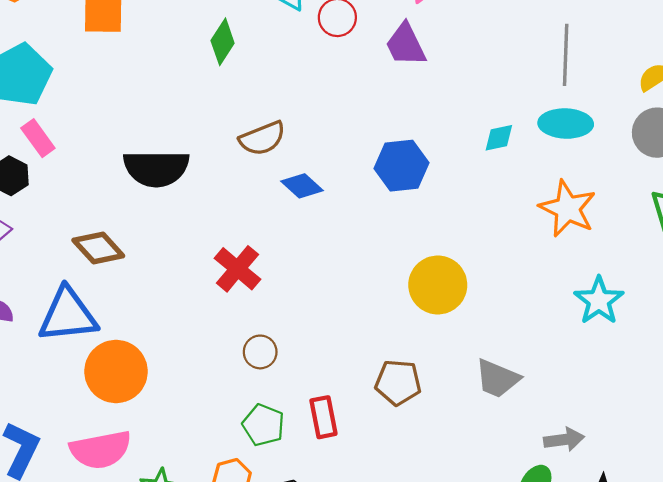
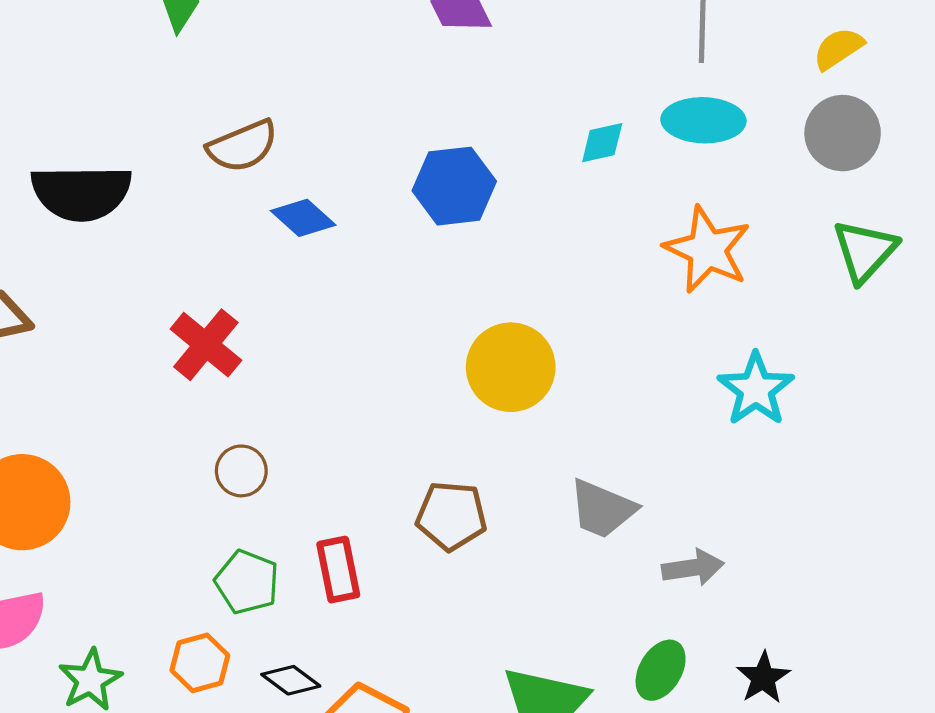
gray arrow: (564, 440) -> (693, 568), moved

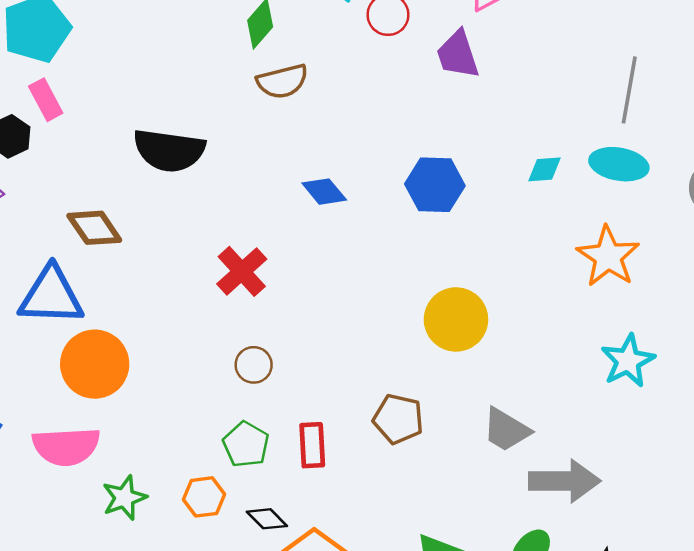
brown semicircle: (242, 146) -> (282, 81), moved
gray arrow: (693, 568) -> (564, 481), size x1.6

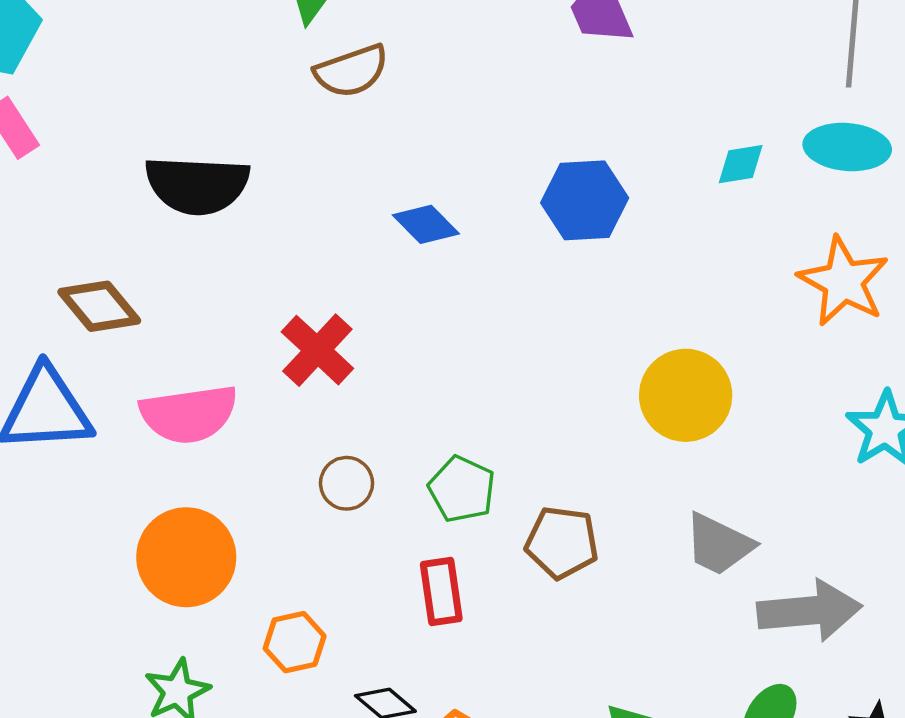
yellow circle: (456, 319) -> (686, 395), moved
orange circle: (95, 364) -> (186, 557), moved
green pentagon: (246, 444) -> (462, 489), moved
pink semicircle: (66, 446) -> (189, 414), moved
orange hexagon: (204, 497) -> (295, 642), moved

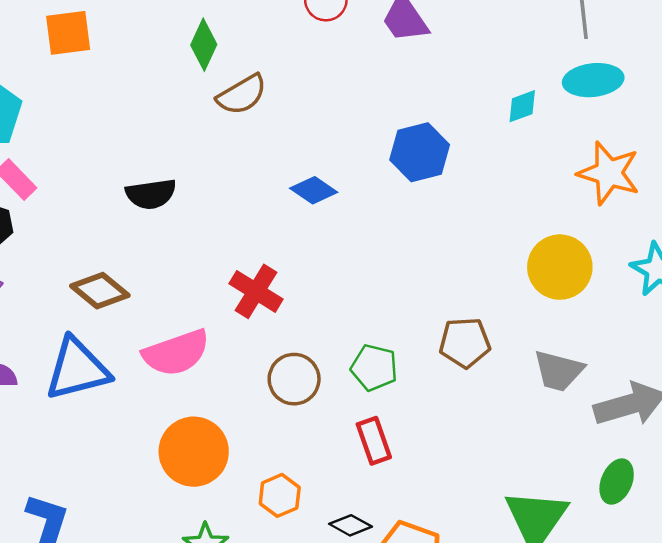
black semicircle: (197, 185) -> (151, 194), size x0.7
yellow circle: (686, 395) -> (560, 267), moved
brown circle: (347, 483) -> (294, 379), size x1.4
brown pentagon: (562, 542) -> (465, 343), moved

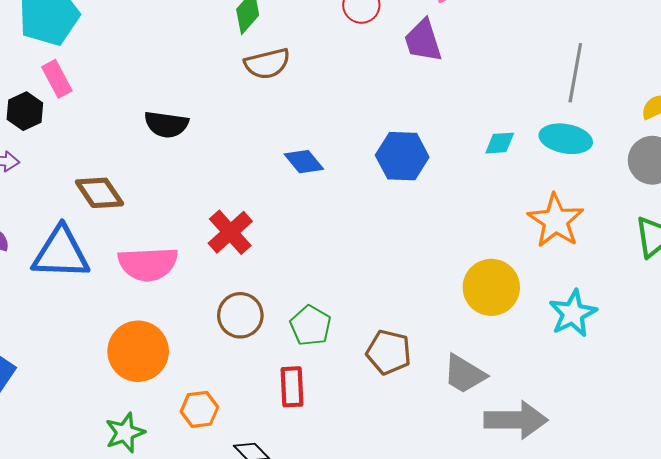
brown pentagon: (465, 343) -> (389, 352), moved

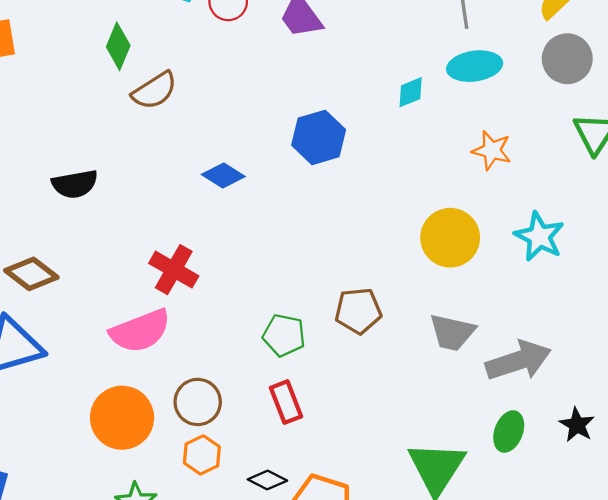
orange star: (556, 221) -> (492, 150), size x0.7
pink semicircle: (148, 264) -> (140, 331), moved
brown circle: (240, 315) -> (198, 402), moved
brown pentagon: (389, 352) -> (358, 311), moved

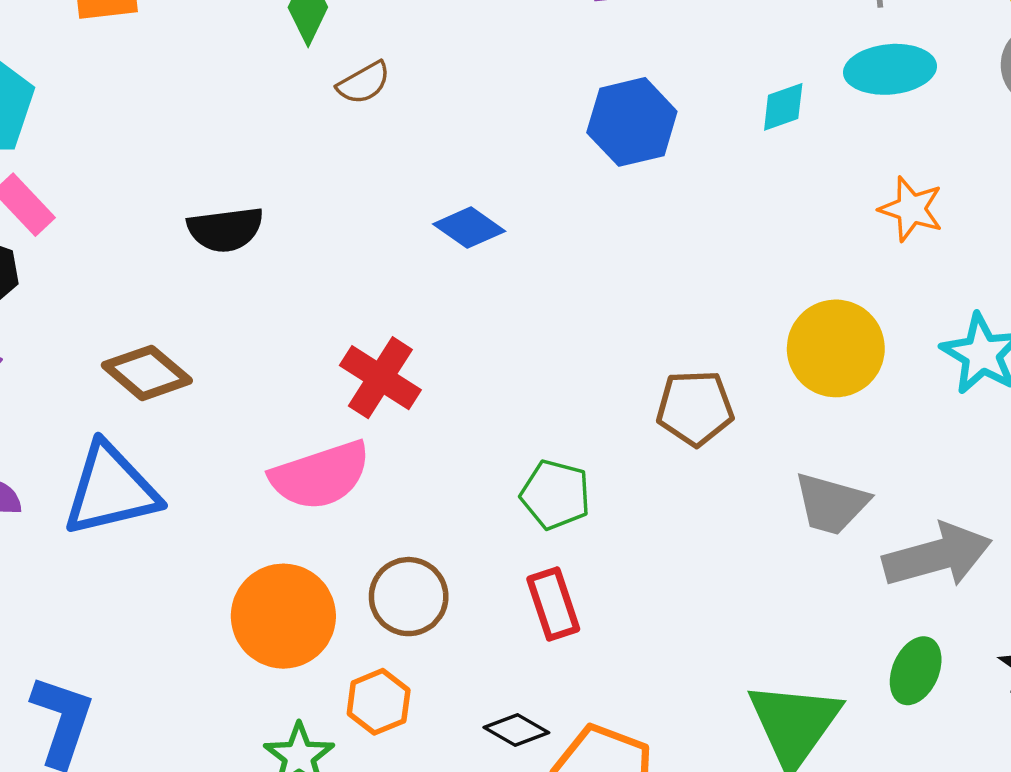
brown semicircle: (155, 91) -> (364, 83), size x0.7
blue hexagon: (319, 137) -> (632, 122), moved
brown pentagon: (358, 311) -> (695, 408), moved
orange hexagon: (202, 455) -> (379, 702), moved

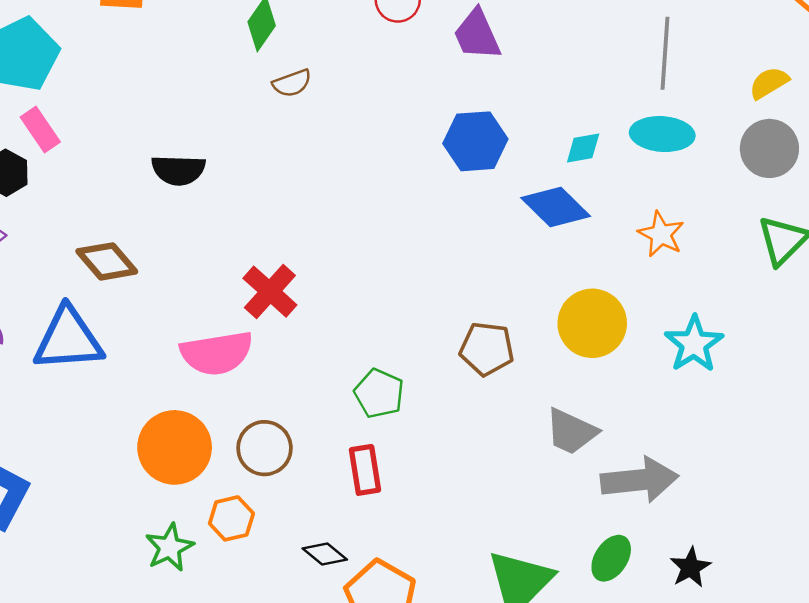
blue diamond: (469, 228) -> (556, 207), moved, size x1.4

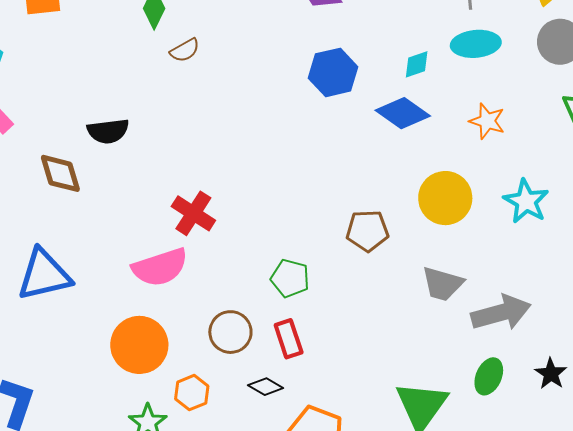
brown diamond: (107, 261) -> (60, 173), moved, turned 33
brown circle: (265, 448) -> (230, 332), moved
black diamond: (325, 554) -> (266, 387), moved

